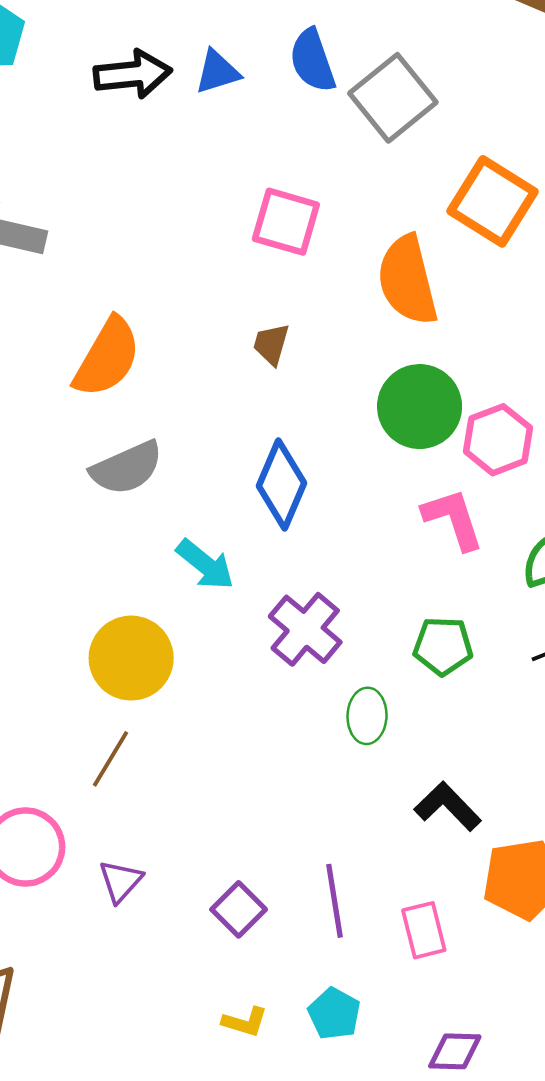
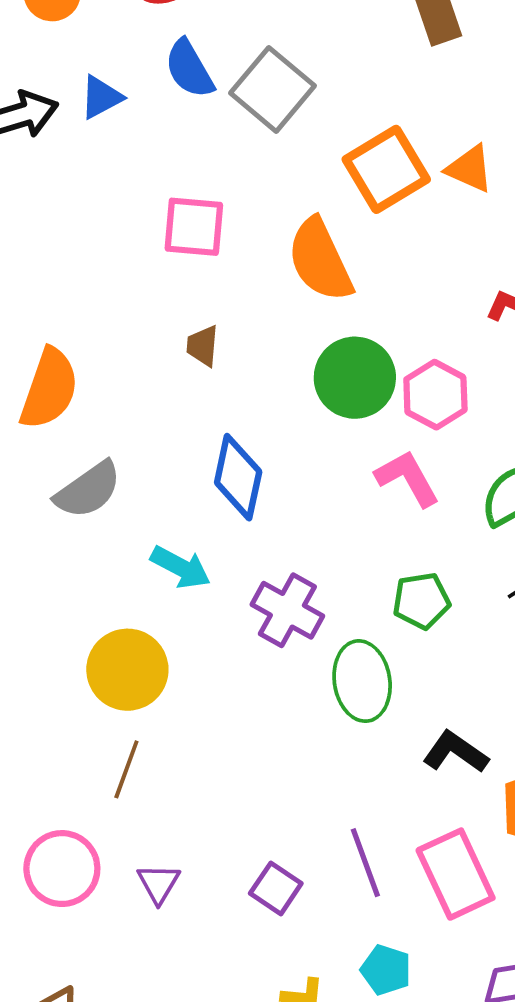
orange square: (493, 201) -> (386, 169), turned 38
green ellipse: (367, 716) -> (362, 681), size x1.5
pink rectangle: (424, 930) -> (456, 874), size x1.6

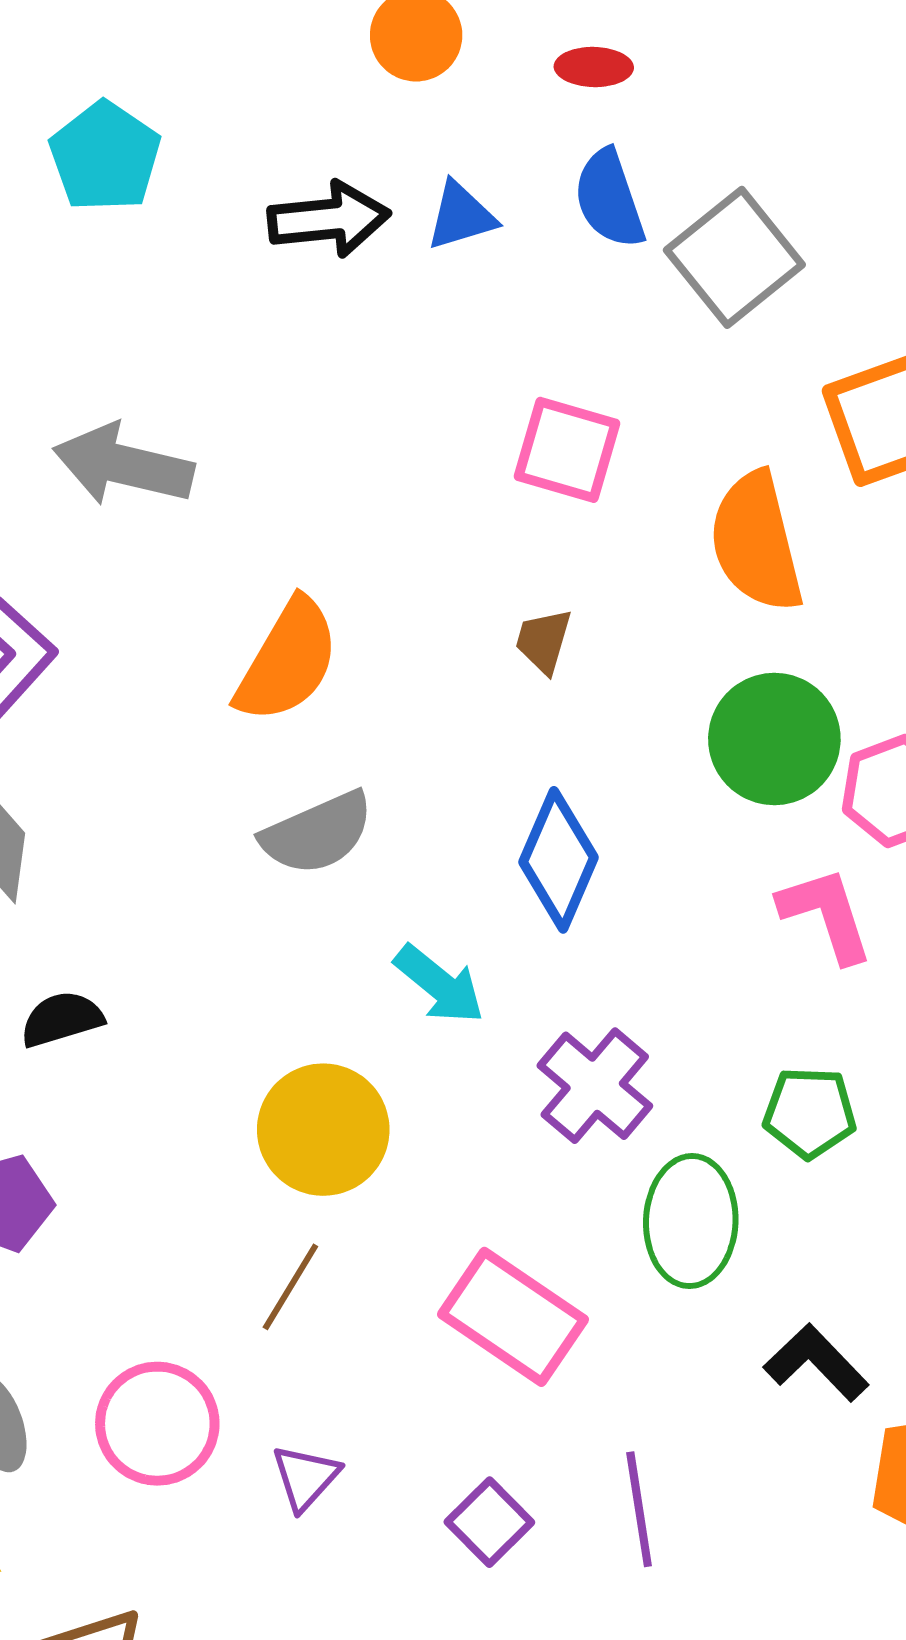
pink rectangle: (456, 874) -> (513, 1317), moved, turned -42

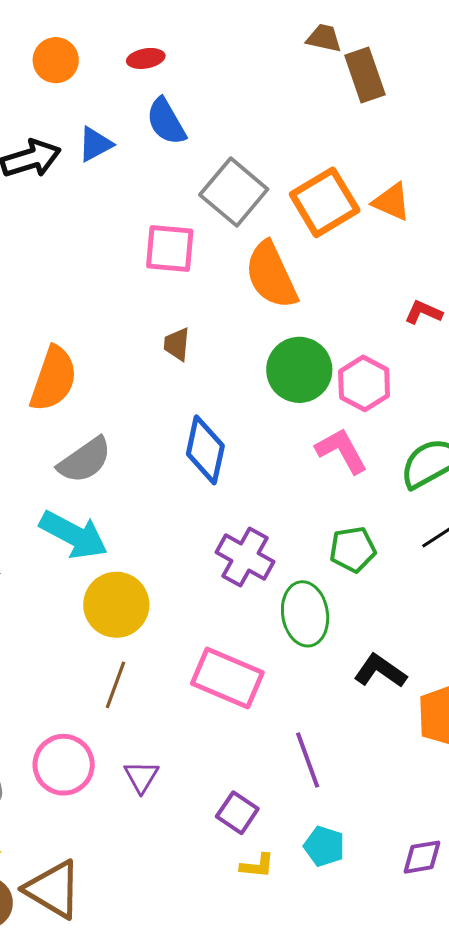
gray square: (734, 257) -> (234, 192), moved
cyan arrow: (439, 984) -> (74, 535), moved, size x1.4
purple square: (489, 1522) -> (237, 813), moved

